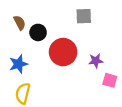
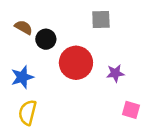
brown semicircle: (20, 23) -> (24, 27), turned -32
pink square: (110, 80) -> (131, 110), moved

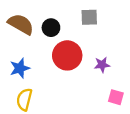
brown semicircle: (24, 27) -> (21, 24), size x1.6
black circle: (46, 39) -> (51, 28), moved

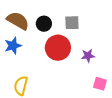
gray square: (89, 17) -> (72, 23), moved
blue star: (20, 68) -> (13, 46), moved

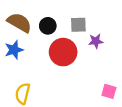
purple star: (88, 56) -> (96, 41), moved

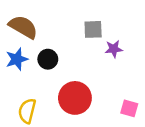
black circle: (48, 26) -> (48, 59), moved
red circle: (63, 52) -> (75, 98), moved

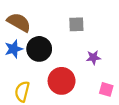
purple star: (114, 49) -> (93, 57), moved
black circle: (48, 59) -> (39, 49), size x1.5

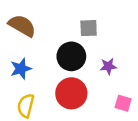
blue star: (14, 49) -> (21, 69), moved
black circle: (39, 49) -> (71, 56), moved

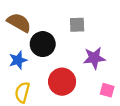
black circle: (71, 56) -> (43, 44), moved
purple star: (108, 66) -> (94, 58), size x1.5

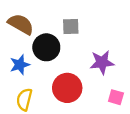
gray square: (77, 25) -> (71, 26), moved

